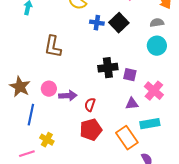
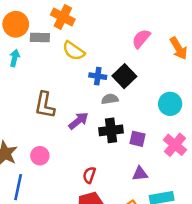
gray semicircle: (157, 23) -> (110, 99), moved
pink cross: (154, 91) -> (175, 145), moved
purple arrow: (68, 96) -> (78, 121), moved, turned -36

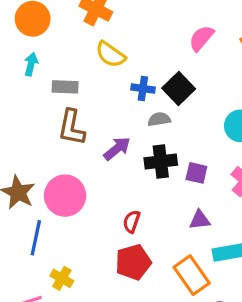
gray rectangle: (40, 38) -> (65, 87), moved
pink circle: (40, 156) -> (65, 196), size x1.6

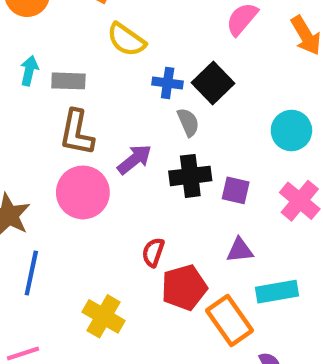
cyan arrow: (31, 64) -> (29, 71), moved
gray semicircle: (159, 119) -> (188, 122), turned 75
pink circle: (65, 196) -> (83, 192), moved
red pentagon: (133, 262) -> (184, 287), moved
yellow cross: (62, 278) -> (104, 316), moved, size x1.4

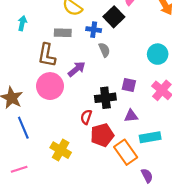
gray rectangle: (68, 81) -> (63, 33), moved
black square: (213, 83) -> (114, 17), moved
black cross: (190, 176) -> (105, 98), moved
blue line: (31, 273) -> (23, 128), turned -35

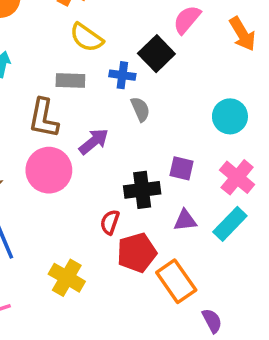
cyan rectangle: (150, 137) -> (230, 224), moved, turned -36

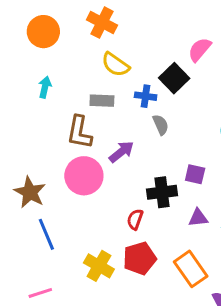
red pentagon: (137, 253) -> (140, 258), moved

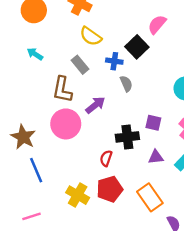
cyan arrow: (45, 87) -> (35, 54), turned -70
gray rectangle: (102, 101) -> (80, 65), turned 48

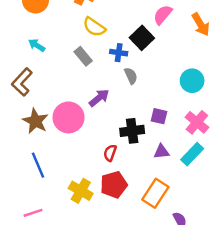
brown L-shape: (62, 90) -> (22, 82), moved, turned 32
brown star: (23, 137) -> (35, 121), moved
orange rectangle: (150, 197) -> (155, 193), turned 68

